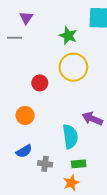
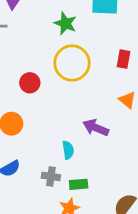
cyan semicircle: (70, 137) -> (68, 150), size x0.6
gray cross: (45, 164) -> (51, 176), moved

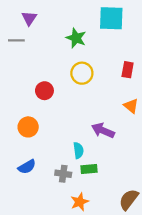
yellow circle: (72, 63) -> (82, 73), size x0.7
green rectangle: (79, 184) -> (89, 169), moved

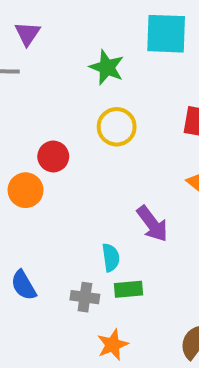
orange circle: (28, 127) -> (26, 190), moved
purple arrow: (103, 130) -> (152, 224), turned -150
blue semicircle: (27, 167) -> (24, 285), turned 90

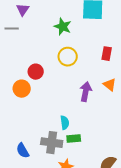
purple arrow: (152, 224) -> (86, 92), moved, turned -132
blue semicircle: (24, 285) -> (23, 151), moved
gray cross: (85, 297) -> (52, 143), size x1.5

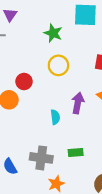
cyan semicircle: (65, 123) -> (55, 117), moved
green rectangle: (74, 139) -> (76, 153), moved

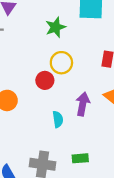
green star: (53, 33) -> (56, 27), turned 30
red circle: (24, 82) -> (45, 80), moved

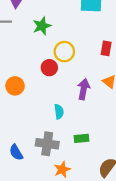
green star: (56, 27) -> (42, 26), moved
cyan semicircle: (58, 119) -> (59, 112), moved

